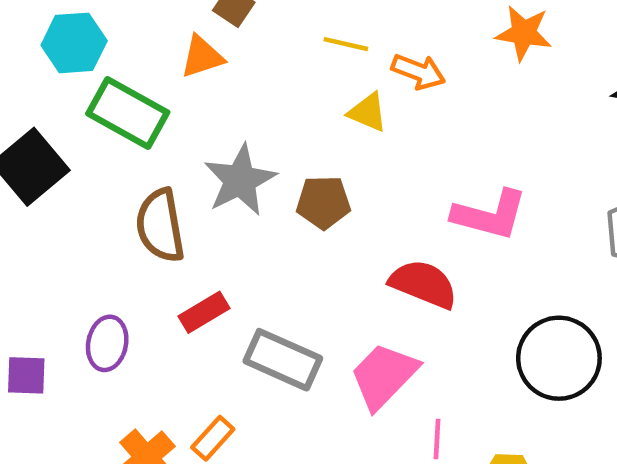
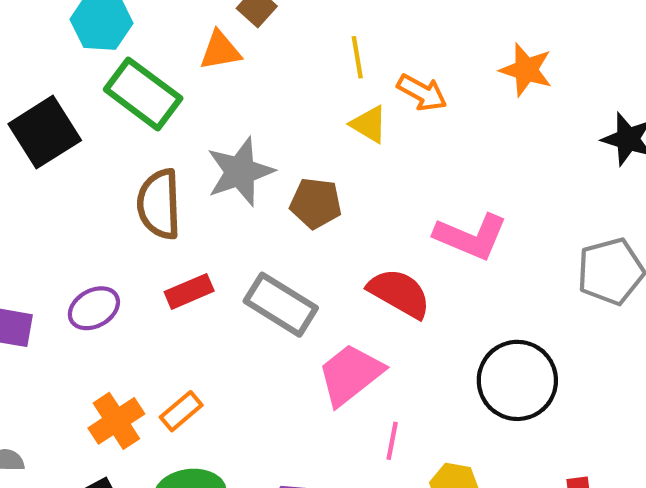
yellow line: (346, 44) -> (357, 57), turned 60
purple ellipse: (107, 343) -> (94, 308), turned 42
gray rectangle: (283, 360) -> (281, 305), moved

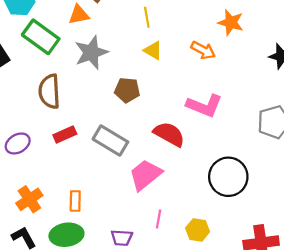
orange arrow: (422, 93) -> (203, 50), moved
gray star: (240, 172) -> (91, 52), moved
orange rectangle: (181, 411) -> (75, 201), moved, turned -48
pink line: (392, 441) -> (159, 219), moved

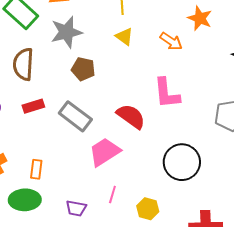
brown pentagon: (127, 90) -> (83, 69), moved
pink L-shape: (204, 106) -> (167, 93), turned 56

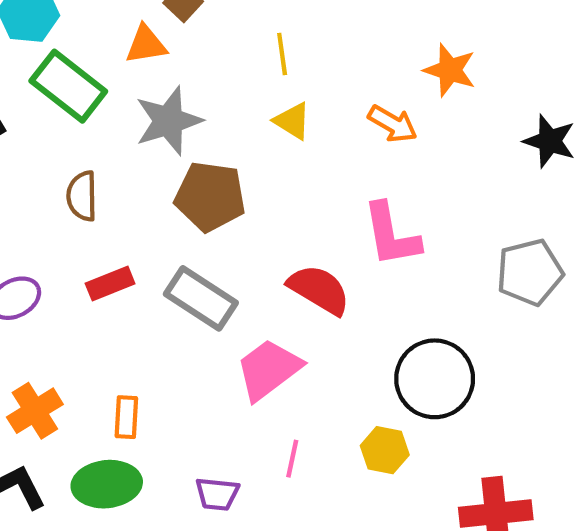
brown semicircle: (23, 64) -> (82, 196), size x0.7
brown pentagon: (83, 69) -> (210, 196), size x1.4
yellow hexagon: (148, 209) -> (385, 450), moved

